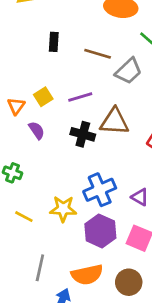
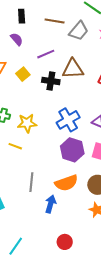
yellow square: (43, 97) -> (23, 74), moved
purple semicircle: (37, 130) -> (17, 39), moved
yellow star: (63, 209) -> (27, 123), moved

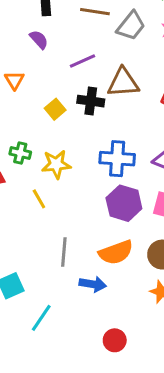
yellow square: (23, 74) -> (55, 109), moved
blue cross: (68, 120) -> (117, 159), turned 35
yellow line: (15, 146) -> (39, 199), turned 40
blue arrow: (51, 204) -> (93, 284), turned 84
cyan line: (16, 246) -> (41, 318), moved

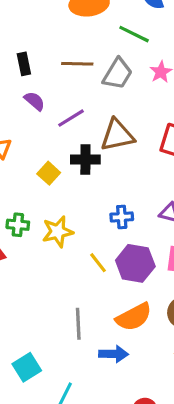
purple semicircle: (39, 40) -> (34, 101), moved
blue cross: (117, 159) -> (122, 217), size x0.6
yellow line: (39, 199) -> (98, 263), moved

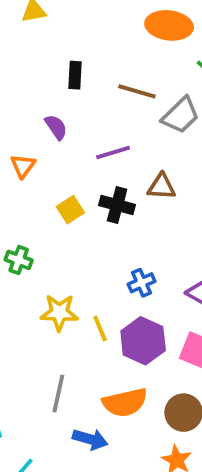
purple semicircle: (34, 101) -> (56, 127), moved
brown triangle: (117, 135) -> (161, 187), size x0.7
blue cross: (122, 217) -> (142, 283), turned -35
yellow star: (58, 232) -> (59, 313), moved

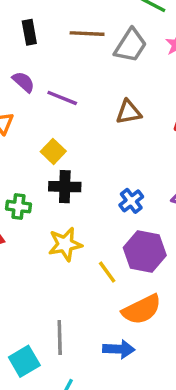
purple line: (113, 152) -> (62, 98), moved, turned 52
black cross: (117, 205) -> (65, 187), moved
yellow line: (100, 328) -> (107, 272), moved
gray line: (58, 393) -> (60, 337), moved

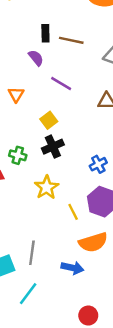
brown line: (87, 34) -> (71, 40), moved
purple semicircle: (23, 82) -> (36, 58), moved
black cross: (65, 187) -> (53, 147), turned -35
yellow star: (65, 244) -> (47, 187), turned -30

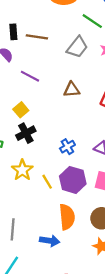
yellow line: (73, 212) -> (47, 182), moved
orange semicircle: (93, 242) -> (67, 217), turned -75

